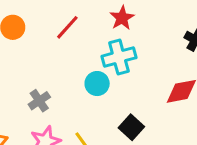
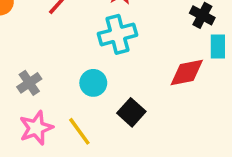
cyan circle: (97, 84) -> (93, 83), moved

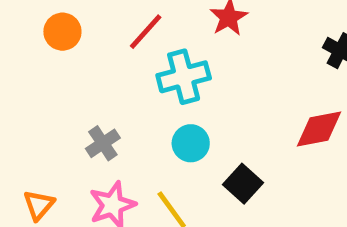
cyan cross: (118, 34) -> (184, 77), moved

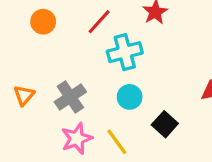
gray cross: (103, 143) -> (70, 97), size x1.4
orange triangle: (39, 205) -> (24, 95), moved

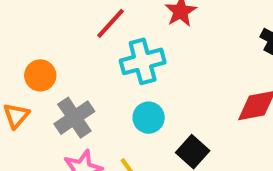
orange circle: (43, 22) -> (40, 75), moved

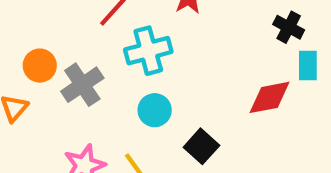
gray cross: (74, 118) -> (82, 85), moved

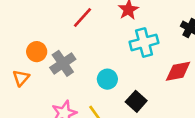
cyan cross: (148, 51) -> (144, 42), moved

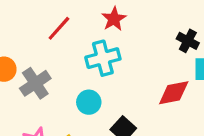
cyan cross: (144, 42) -> (103, 58), moved

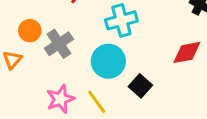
cyan circle: (89, 102) -> (108, 61), size x1.5

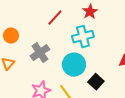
orange circle: (30, 31) -> (11, 36), moved

